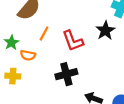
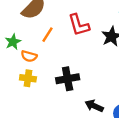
red L-shape: (73, 41) -> (79, 25), moved
yellow cross: (13, 76) -> (28, 78), moved

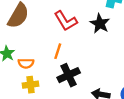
orange line: (47, 35) -> (58, 51), moved

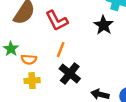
red L-shape: (66, 21) -> (57, 21), moved
black cross: (69, 75) -> (70, 74), turned -30

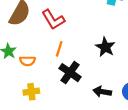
black star: (103, 25) -> (105, 47), moved
yellow cross: (32, 81) -> (31, 92), moved

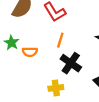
yellow cross: (31, 92) -> (56, 88), moved

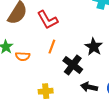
black cross: (71, 63) -> (73, 65), moved

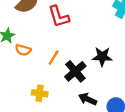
orange line: (52, 47) -> (54, 58), moved
black star: (94, 47) -> (102, 57), turned 30

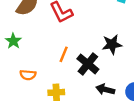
orange semicircle: (23, 50) -> (28, 75), moved

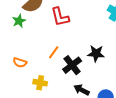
green star: (13, 41) -> (19, 21), moved

